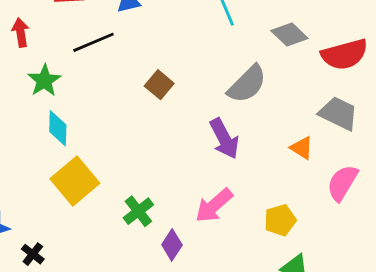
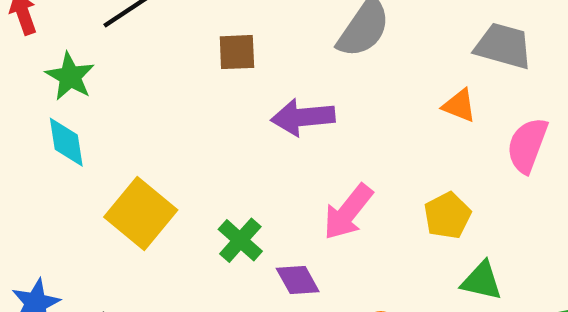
brown square: (159, 85) -> (237, 52), turned -32
cyan diamond: (58, 128) -> (66, 142), moved
purple arrow: (224, 139) -> (303, 117), moved, turned 123
purple diamond: (172, 245) -> (298, 280), turned -52

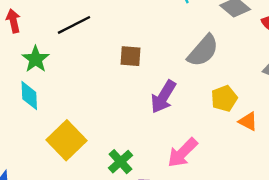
orange triangle: (459, 106) -> (248, 121), moved
purple arrow: (303, 117) -> (163, 97), turned -60
yellow pentagon: (447, 216) -> (224, 98), moved

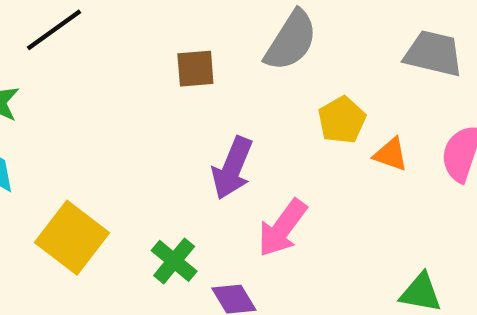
brown square: (131, 56) -> (195, 69), moved
purple arrow: (163, 97) -> (232, 168), moved

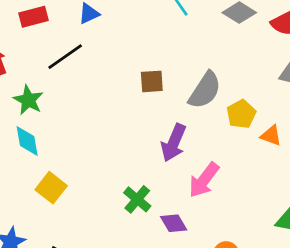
gray semicircle: (291, 41) -> (205, 90), moved
yellow square: (72, 238) -> (51, 188), moved, size x0.7

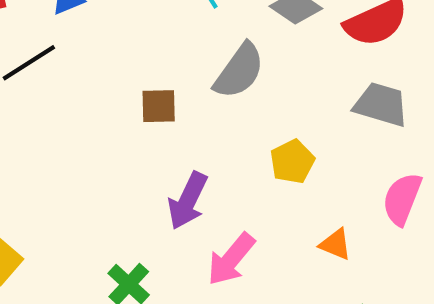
gray semicircle: (205, 90) -> (239, 71), moved
orange triangle: (271, 136) -> (336, 244), moved

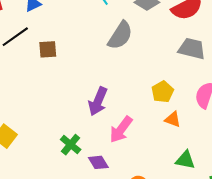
brown square: (159, 106) -> (48, 49), moved
yellow pentagon: (292, 162) -> (163, 92), moved

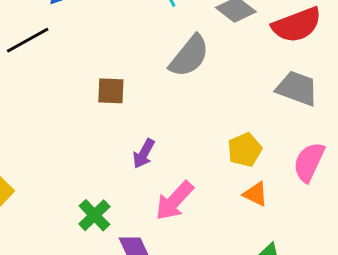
brown square: (48, 49) -> (111, 91), moved
purple arrow: (98, 101) -> (144, 154), size x0.7

